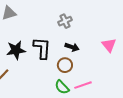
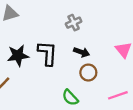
brown circle: (65, 65) -> (88, 73), moved
pink line: (83, 85) -> (118, 95), moved

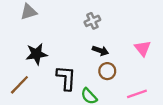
black L-shape: (47, 53) -> (66, 78), moved

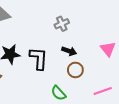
black L-shape: (66, 78) -> (39, 58), moved

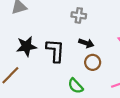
gray cross: (62, 24) -> (79, 15), turned 32

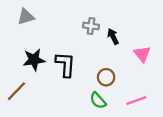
black arrow: (86, 43) -> (113, 36), moved, turned -136
green semicircle: (76, 86) -> (98, 100), moved

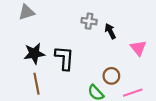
brown circle: (106, 77) -> (111, 76), moved
brown line: (16, 91) -> (37, 84), moved, turned -55

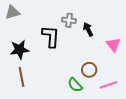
black L-shape: (64, 58) -> (51, 36), moved

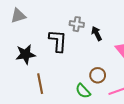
brown line: (22, 77) -> (40, 84), moved

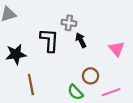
black arrow: (97, 33) -> (81, 40), moved

